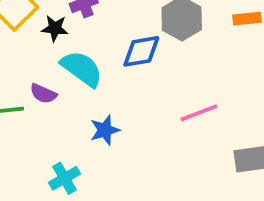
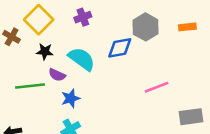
black star: (55, 28) -> (45, 52), moved
blue star: (105, 130) -> (71, 98), moved

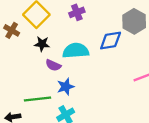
cyan semicircle: (82, 59) -> (76, 51), turned -40
green line: (30, 86) -> (38, 99), moved

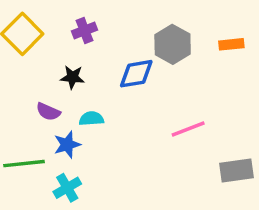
black star: (42, 44) -> (72, 77), moved
cyan semicircle: (76, 51) -> (91, 119), moved, size x0.6

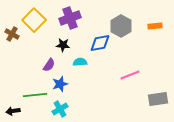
purple cross: (84, 31) -> (70, 18), size x1.5
purple semicircle: (48, 112) -> (49, 65), turned -80
cyan semicircle: (91, 119) -> (80, 62), moved

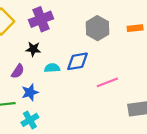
blue diamond: (100, 43) -> (78, 61), moved

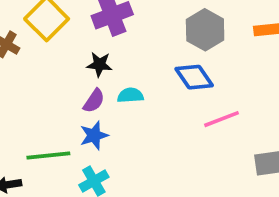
blue diamond: (78, 61) -> (194, 77), moved, turned 65
purple semicircle: (18, 71) -> (94, 101), moved

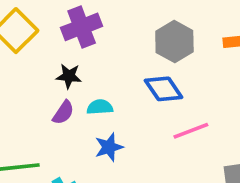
blue star: (94, 135) -> (109, 147), moved

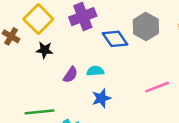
black star: (69, 76) -> (44, 50), moved
blue diamond: (164, 89) -> (115, 39), moved

